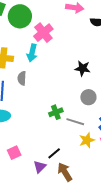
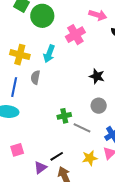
pink cross: (43, 33) -> (75, 35), moved
yellow star: (87, 140) -> (90, 158), moved

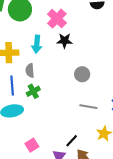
black star: (97, 76) -> (65, 41), moved
gray circle: (99, 106) -> (82, 74), moved
green cross: (64, 116) -> (33, 91), moved

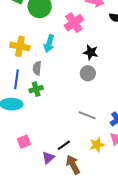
black star: (65, 41) -> (91, 52), moved
gray circle: (82, 74) -> (88, 73), moved

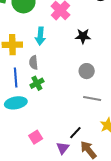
gray circle: (88, 73) -> (87, 71), moved

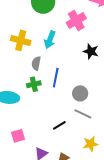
gray circle: (87, 71) -> (80, 93), moved
blue line: (16, 78) -> (56, 78), moved
black line: (75, 133) -> (59, 125), moved

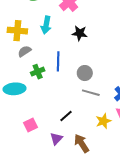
black star: (91, 51) -> (80, 33), moved
gray semicircle: (36, 63) -> (24, 51), moved, turned 56
black line: (59, 125) -> (66, 116), moved

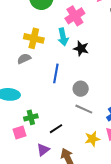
cyan arrow: (46, 25) -> (63, 37), moved, turned -30
yellow cross: (17, 31) -> (34, 38), moved
green cross: (38, 72) -> (31, 117), moved

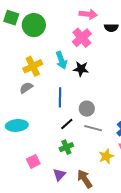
pink cross: (75, 16) -> (82, 38), moved
yellow cross: (34, 38) -> (33, 66), turned -30
green cross: (31, 117) -> (66, 147), moved
black line: (56, 129) -> (67, 124), moved

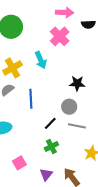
black star: (81, 69) -> (77, 83), moved
blue line: (60, 97) -> (31, 99), moved

